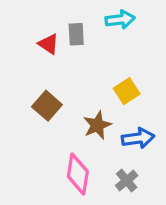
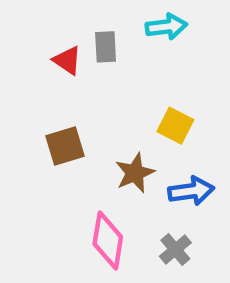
yellow square: (127, 91) -> (175, 126), turned -30
brown square: (47, 106) -> (65, 146), turned 32

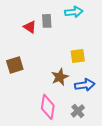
yellow square: (175, 126) -> (78, 56), turned -35
brown square: (65, 146) -> (15, 65), moved

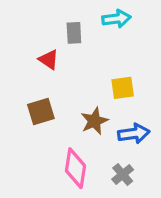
red triangle: (30, 27) -> (49, 60), moved
brown square: (15, 65) -> (41, 112), moved

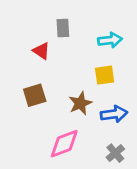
cyan arrow: (116, 19) -> (110, 40), moved
pink diamond: (75, 168) -> (64, 144), turned 60
gray cross: (123, 174) -> (115, 153), moved

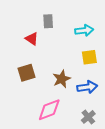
yellow square: (105, 75) -> (89, 57), moved

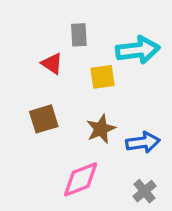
cyan arrow: (84, 31) -> (138, 50), size x1.4
yellow square: (89, 57) -> (102, 77), moved

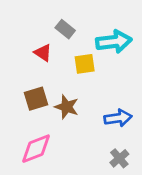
gray rectangle: (79, 35) -> (65, 29), turned -48
brown star: (101, 129) -> (67, 107), moved, turned -30
pink diamond: (81, 179) -> (36, 149), moved

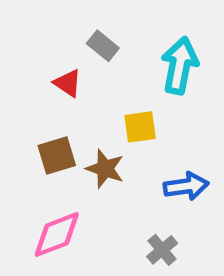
cyan arrow: (114, 42) -> (180, 66), turned -72
yellow square: (85, 64) -> (140, 127), moved
gray cross: (119, 158) -> (162, 250), moved

